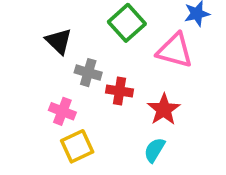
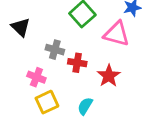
black triangle: (59, 41) -> (21, 27), moved
cyan semicircle: (155, 150) -> (85, 106), moved

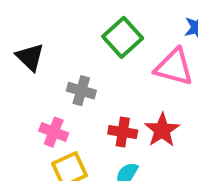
red cross: (77, 63) -> (123, 132), moved

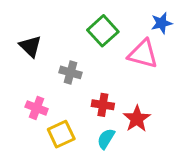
red star: (162, 130) -> (137, 119), moved
pink cross: (54, 132) -> (37, 108), moved

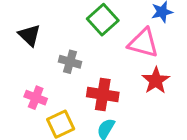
red cross: (103, 105) -> (103, 95), size x1.4
red star: (137, 119) -> (156, 80), moved

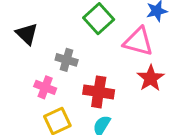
pink cross: (36, 98) -> (45, 87), moved

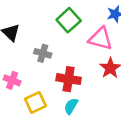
pink cross: (45, 87) -> (12, 80), moved

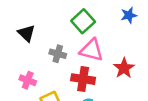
pink triangle: (100, 39) -> (91, 50), moved

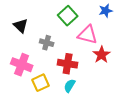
pink triangle: (91, 50) -> (88, 35), moved
pink cross: (28, 80) -> (22, 65), size x1.5

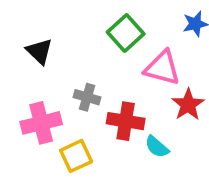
gray cross: (47, 43) -> (87, 97), moved
pink cross: (22, 65) -> (41, 123), turned -35
cyan semicircle: (70, 86) -> (157, 147), moved, turned -80

